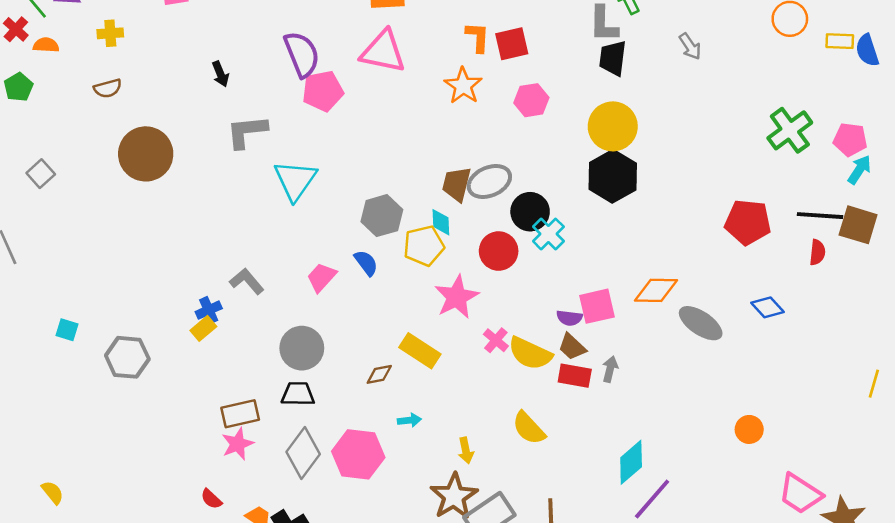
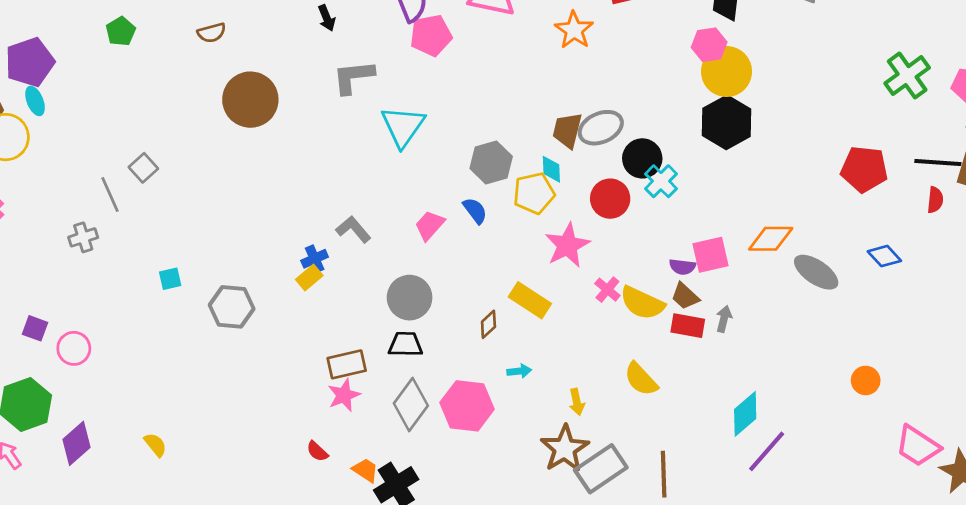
pink hexagon: (531, 100) -> (709, 45), moved
gray square: (41, 174) -> (143, 168), moved
cyan square: (67, 330) -> (170, 279), turned -30
brown diamond: (379, 374) -> (488, 324), turned -32

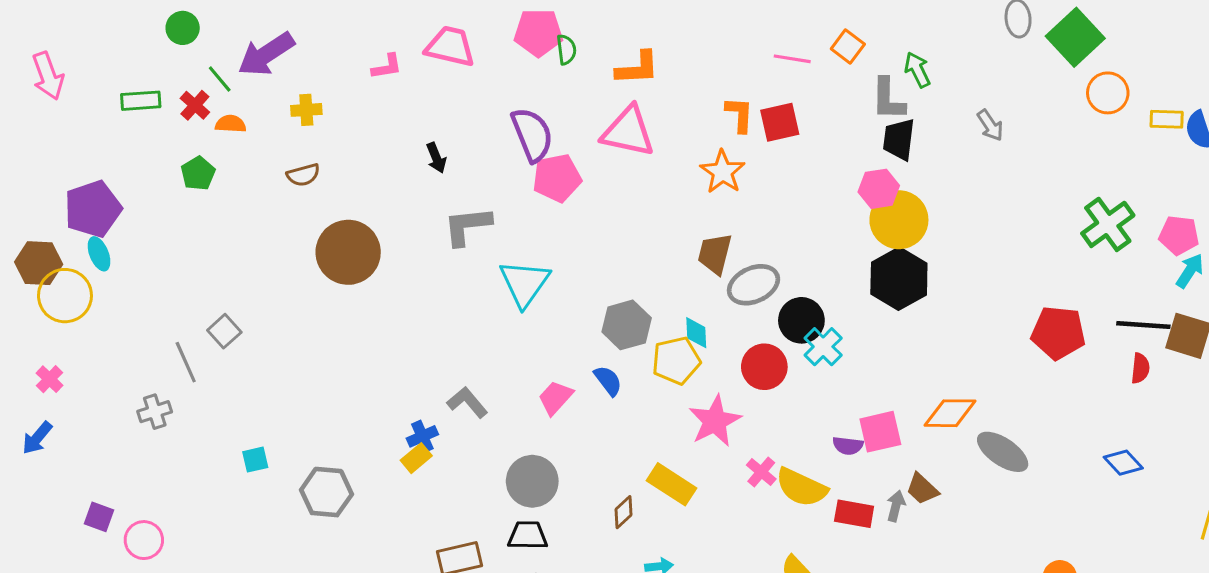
brown trapezoid: (567, 130) -> (715, 254), moved
blue diamond: (884, 256) -> (1123, 463), moved
brown trapezoid: (685, 296) -> (922, 489), moved

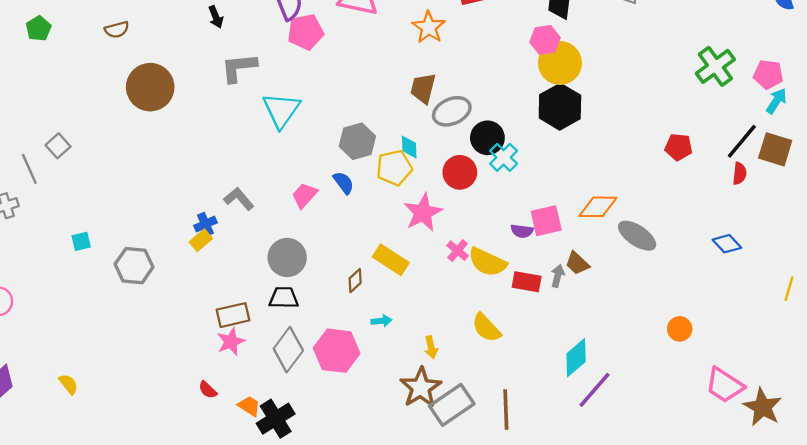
black line: (1143, 325) -> (742, 141), turned -54
red pentagon: (1058, 333) -> (679, 147), size x0.7

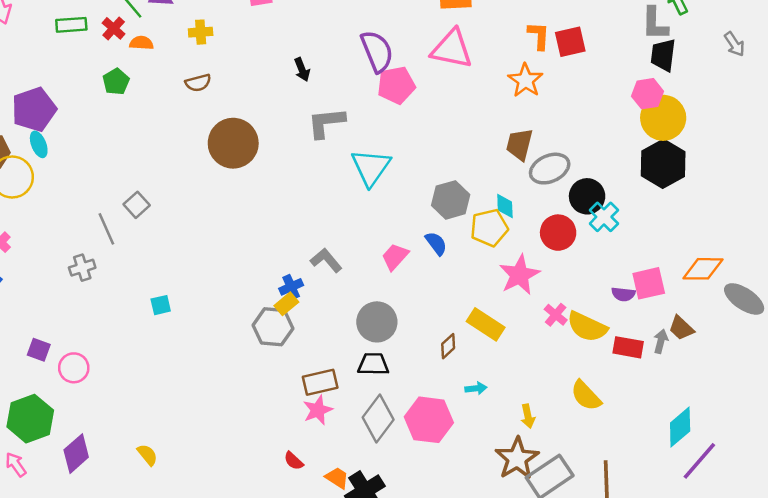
gray hexagon: (134, 266) -> (273, 327), moved

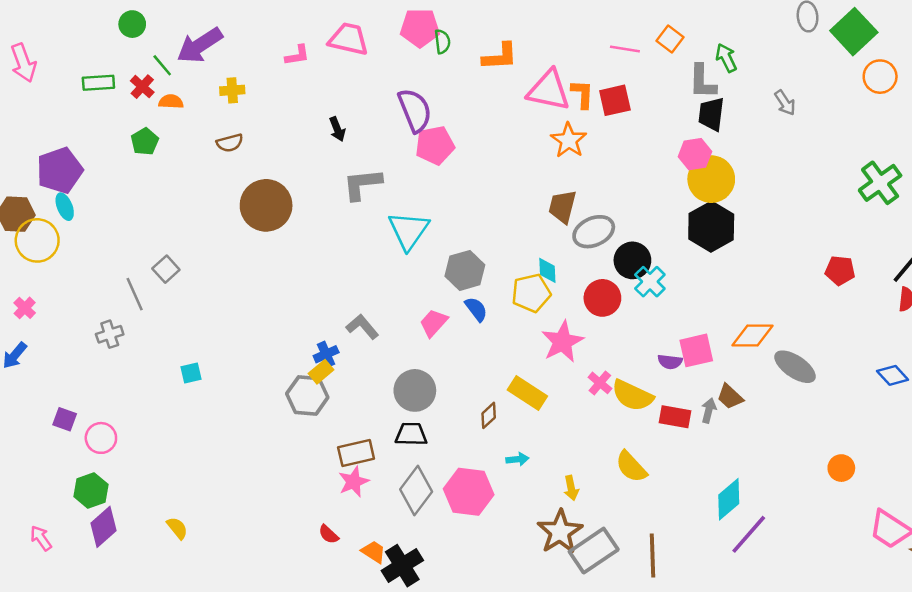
pink triangle: (452, 49) -> (549, 90), moved
gray hexagon: (451, 200) -> (465, 270), moved
green hexagon: (30, 419) -> (91, 491), moved, size x0.7

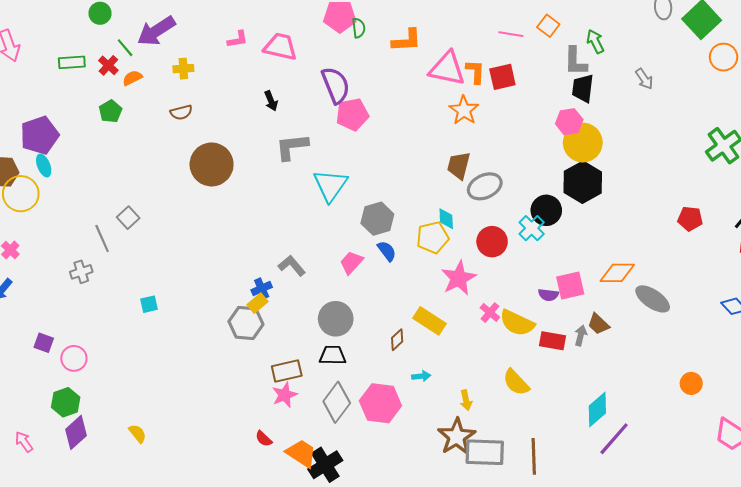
pink trapezoid: (349, 39) -> (280, 47), moved
orange semicircle: (171, 102) -> (132, 78), turned -30
black circle: (632, 260) -> (546, 210), moved
gray rectangle: (594, 551) -> (485, 452), turned 36
orange trapezoid: (374, 552) -> (301, 453), size x1.5

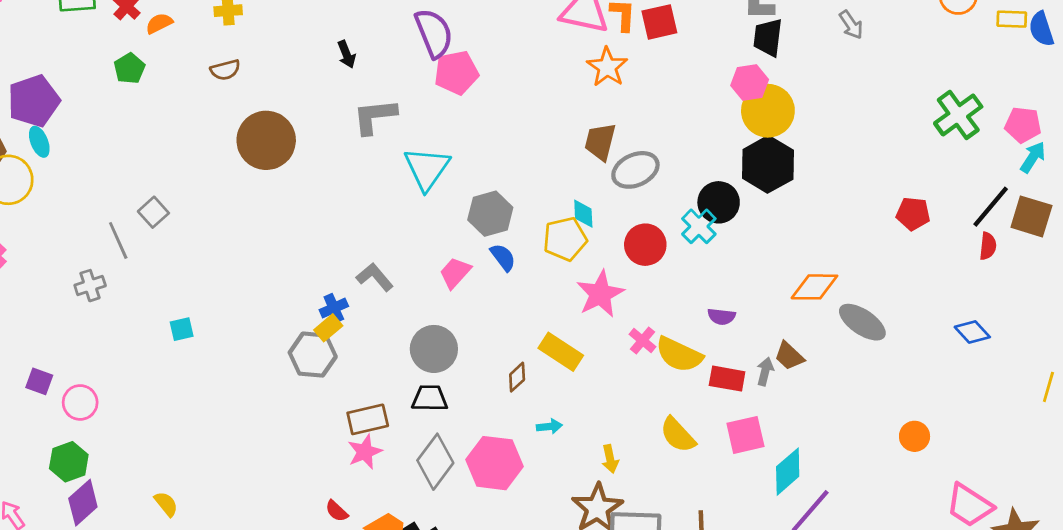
pink square: (570, 285) -> (745, 435), moved

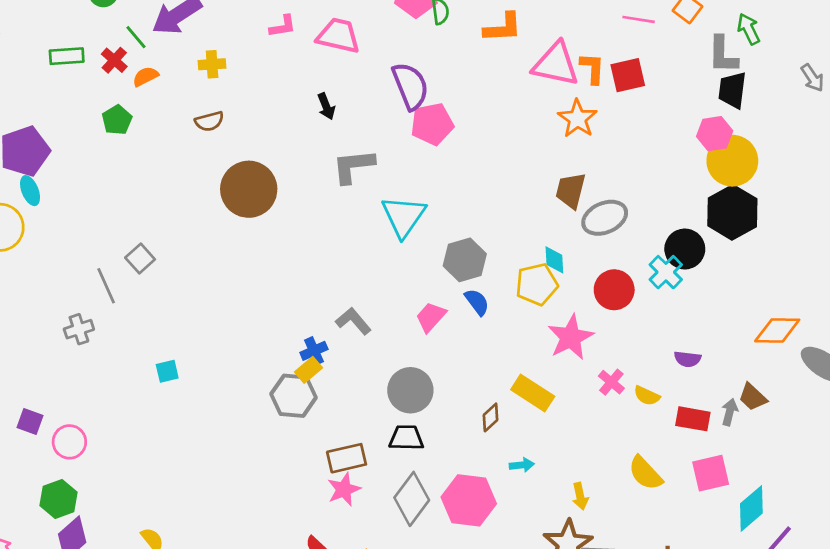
yellow semicircle: (679, 355) -> (647, 396), size x0.6

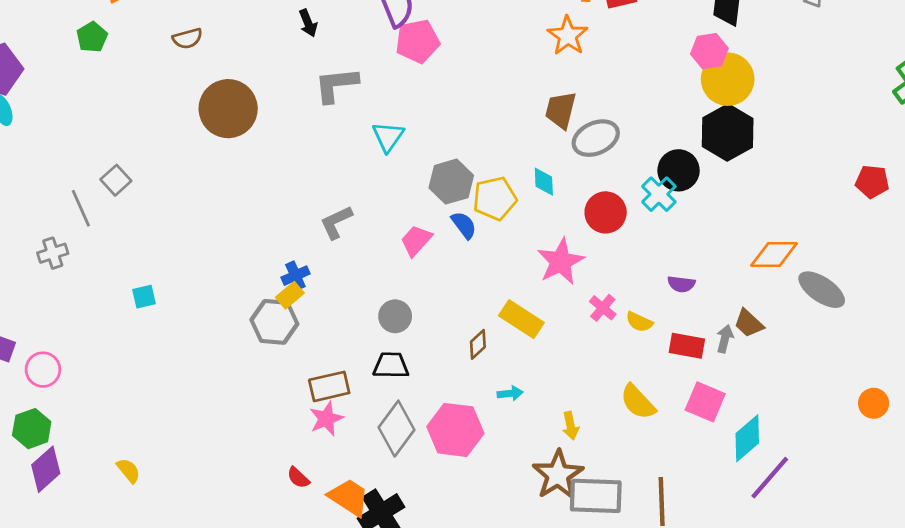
cyan triangle: (404, 216) -> (388, 137), size x0.7
yellow pentagon: (537, 284) -> (495, 198), moved
gray L-shape: (353, 321) -> (336, 222), moved, turned -75
gray circle: (410, 390) -> (395, 316), size x0.7
pink square: (711, 473) -> (705, 402), turned 36

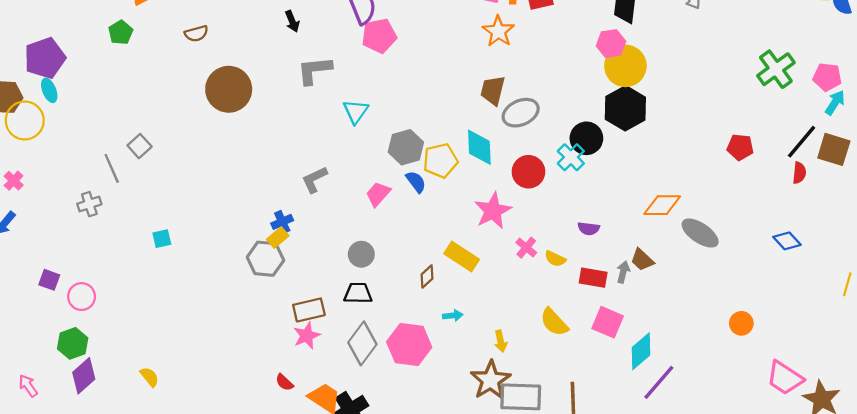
cyan diamond: (544, 182) -> (479, 147), size x1.6

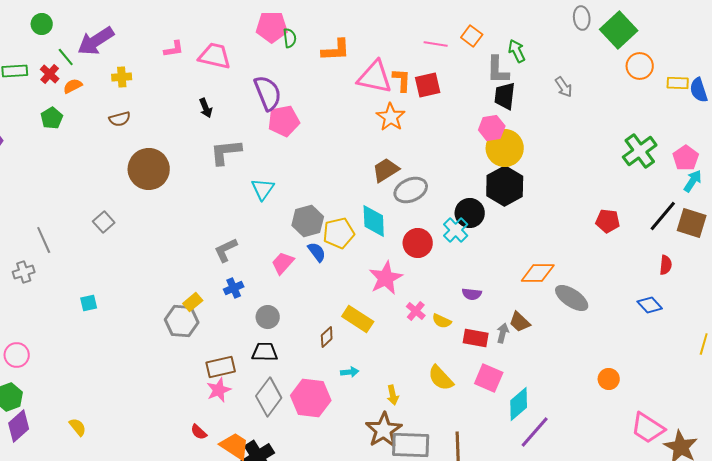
pink pentagon: (827, 77) -> (686, 158), turned 30
brown trapezoid: (493, 90) -> (386, 170), turned 44
gray square: (140, 146) -> (104, 222), moved
red semicircle: (799, 173) -> (666, 265), moved
blue cross: (282, 222) -> (234, 288), moved

